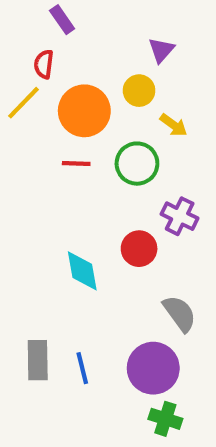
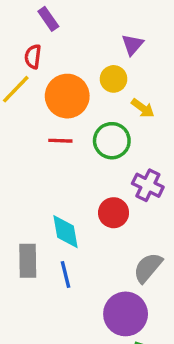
gray semicircle: (180, 313) -> (148, 268), turned -104
gray rectangle: (38, 360) -> (28, 261), moved
blue line: (82, 368) -> (65, 274), moved

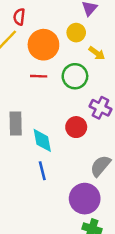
gray rectangle: (28, 261) -> (16, 123), moved

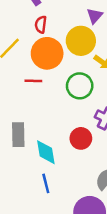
red semicircle: (19, 17) -> (41, 25), moved
yellow circle: (76, 33) -> (81, 41), size x1.5
red line: (39, 76) -> (33, 81), moved

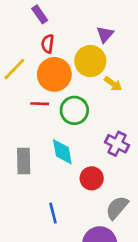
green circle: (80, 86) -> (74, 110), moved
red circle: (81, 138) -> (92, 178), moved
cyan diamond: (46, 152) -> (62, 152), moved

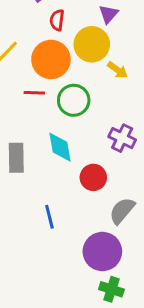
red semicircle: (48, 44) -> (57, 20), moved

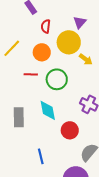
orange circle: (51, 59) -> (42, 52), size x0.7

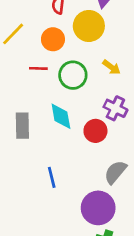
yellow arrow: (86, 59) -> (111, 67), moved
red circle: (70, 130) -> (95, 131), moved

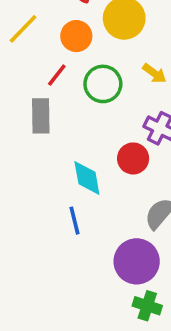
red line: (38, 68) -> (57, 75), turned -54
cyan diamond: (61, 116) -> (87, 178), moved
gray rectangle: (22, 126) -> (41, 116), moved

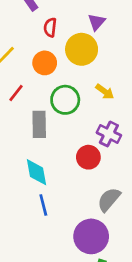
red line: (57, 75) -> (16, 93), moved
gray rectangle: (41, 116) -> (39, 124), moved
cyan diamond: (87, 178) -> (36, 172), moved

